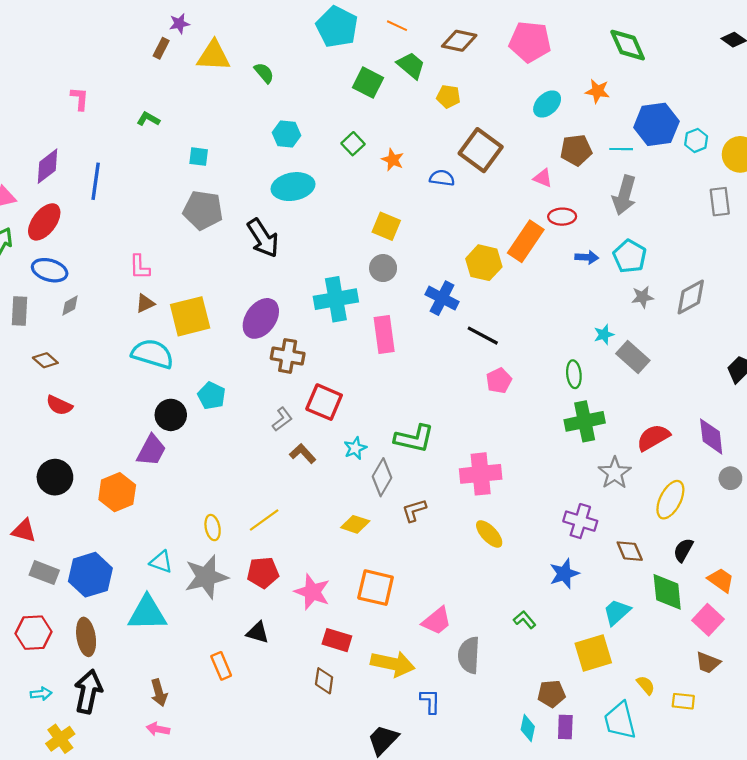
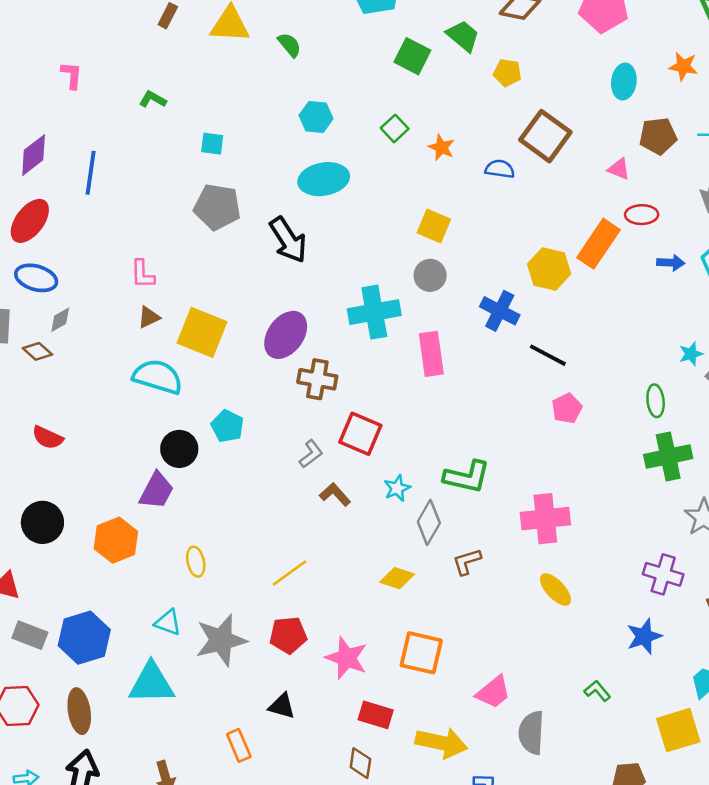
cyan ellipse: (547, 104) -> (624, 82), turned -40
yellow square: (190, 316) -> (202, 332), turned 36
brown diamond: (45, 360) -> (37, 351), moved
yellow ellipse: (213, 528) -> (196, 562), moved

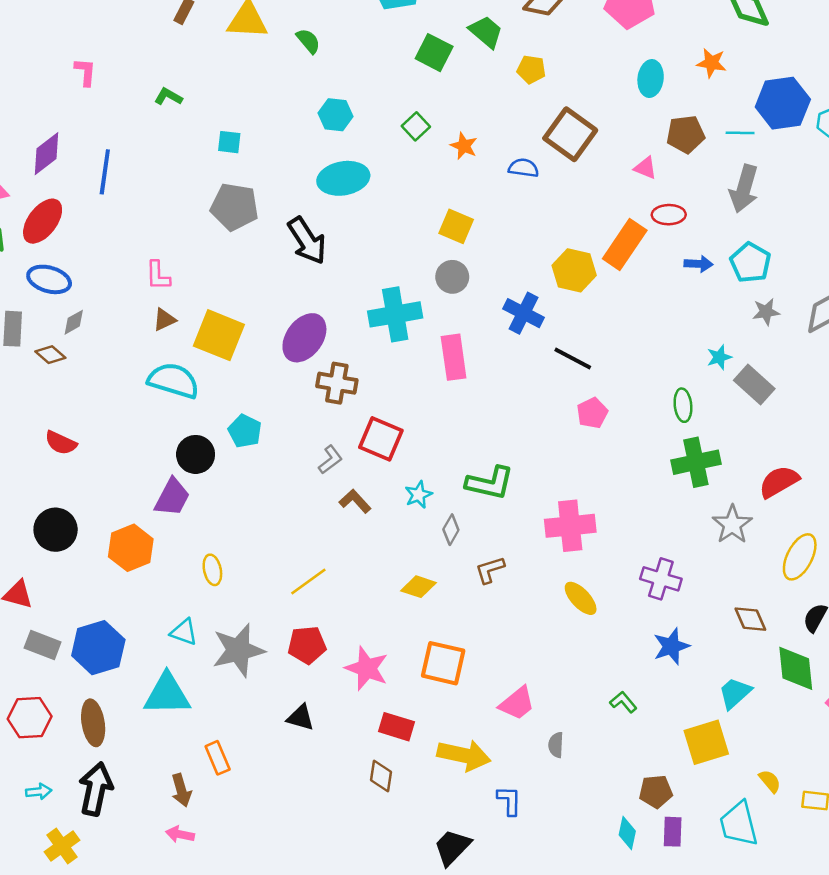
gray diamond: (429, 522) -> (451, 530), size x0.7
purple cross: (663, 574) -> (661, 579), moved
gray semicircle: (531, 733) -> (556, 745), size x0.6
orange rectangle: (239, 745) -> (218, 758), moved

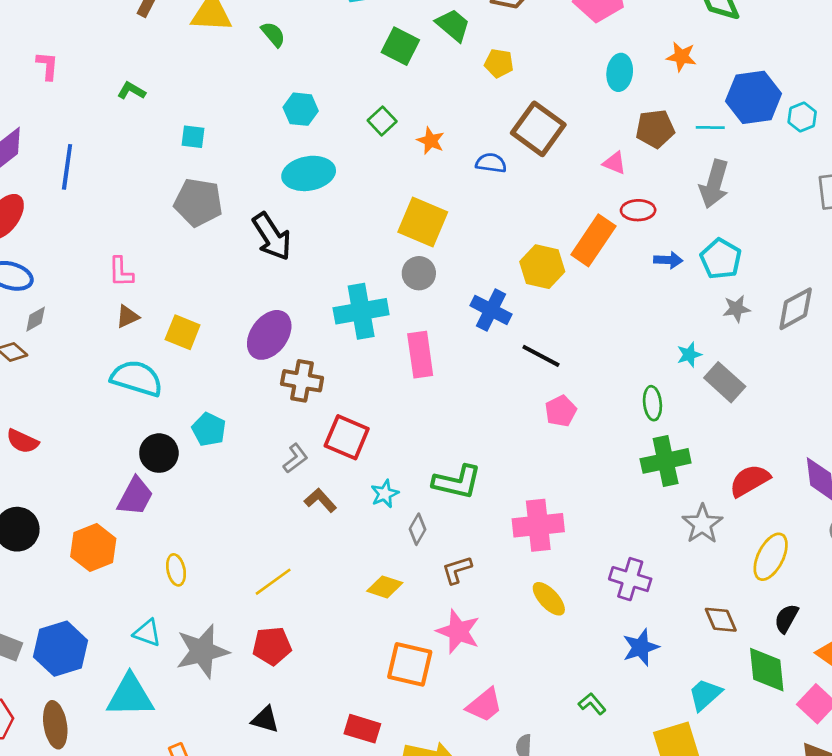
yellow square: (456, 226) -> (423, 222), size x1.4
yellow square: (219, 335) -> (183, 332), size x0.7
pink star: (367, 668) -> (458, 632), moved

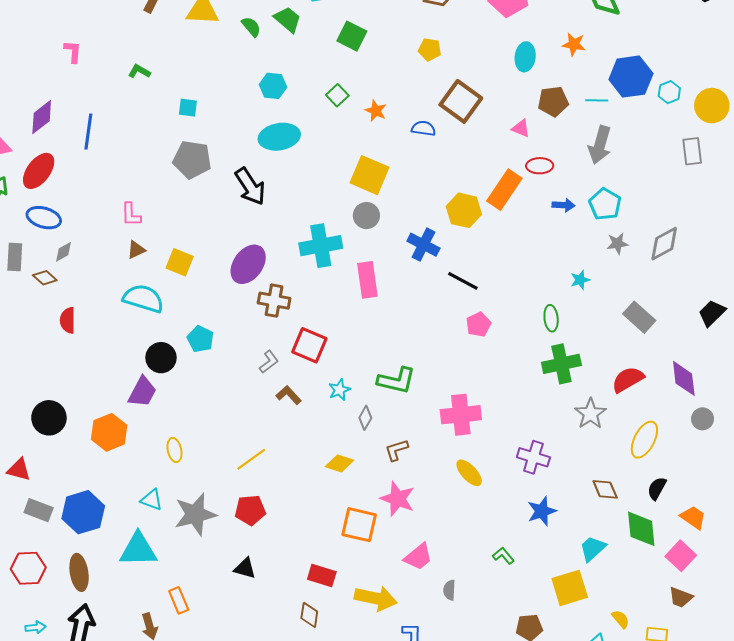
green trapezoid: (453, 25) -> (288, 19), moved
gray rectangle: (725, 382) -> (639, 317), moved
red semicircle: (22, 441) -> (68, 320), moved, turned 65

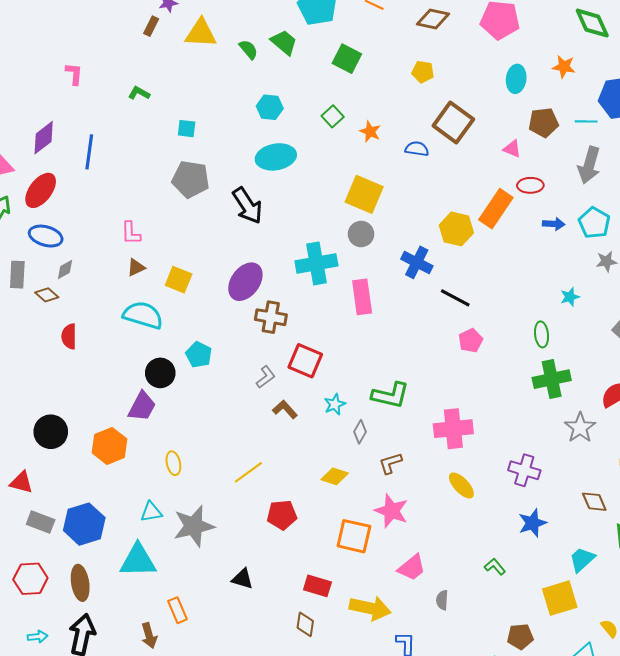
cyan triangle: (152, 500) -> (151, 512), turned -30
red pentagon: (250, 510) -> (282, 515), moved

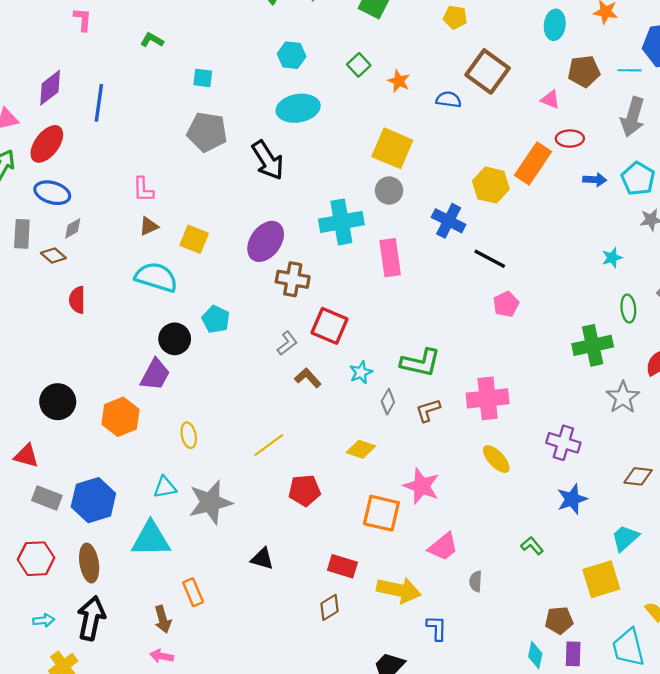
green ellipse: (542, 334) -> (628, 309), moved
brown L-shape: (390, 463) -> (428, 410), moved
brown diamond: (594, 502) -> (638, 476), turned -60
brown diamond: (305, 624) -> (329, 607), turned 50

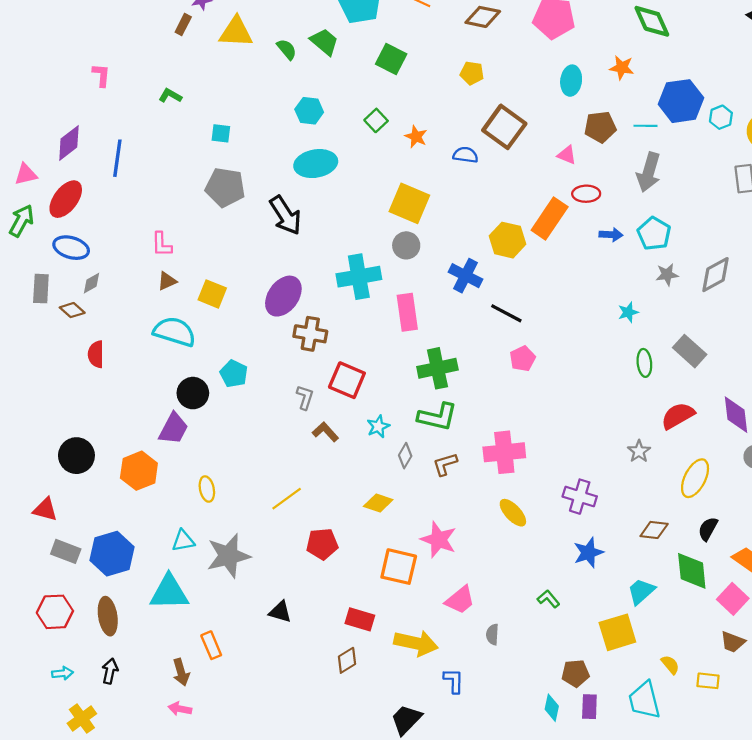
gray L-shape: (287, 343) -> (305, 397), turned -35
green cross: (593, 345) -> (437, 368), moved
gray star: (623, 397) -> (639, 451), size x0.7
black arrow: (91, 618) -> (110, 671), size x0.6

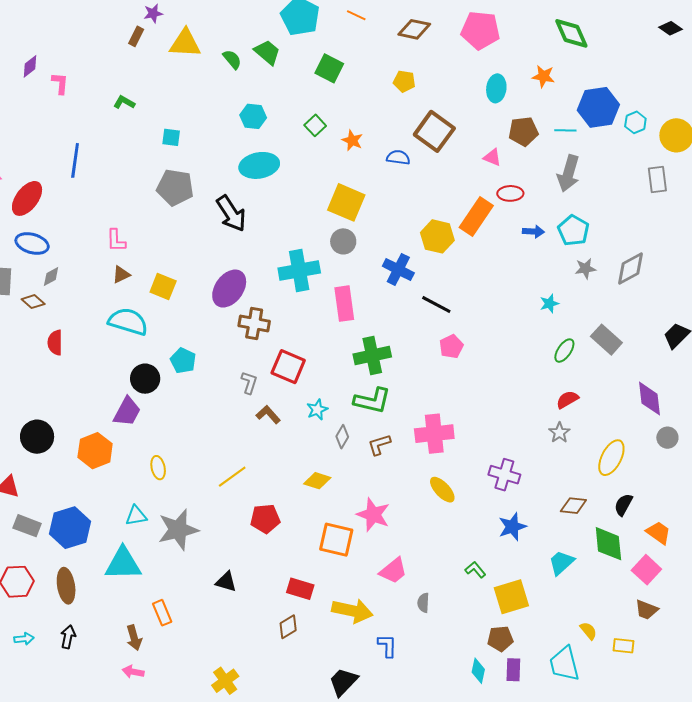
purple diamond: (69, 143) -> (30, 66), moved, size x0.7
green ellipse: (644, 363) -> (564, 351), turned 40
red semicircle: (678, 416) -> (567, 400), moved, size x0.7
yellow square: (617, 632) -> (511, 597), moved
yellow cross: (82, 719) -> (225, 681), moved

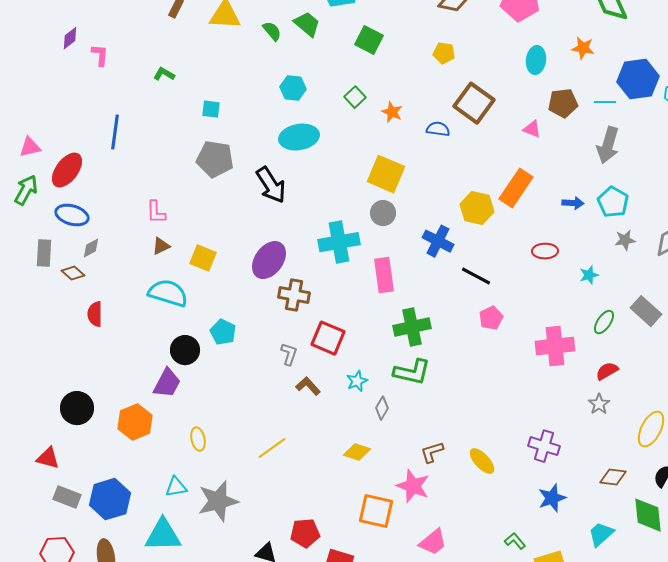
red ellipse: (510, 193) -> (545, 251), moved
pink cross: (434, 434) -> (555, 346), moved
brown L-shape: (379, 445) -> (432, 452), moved
red pentagon: (265, 519) -> (305, 533), moved

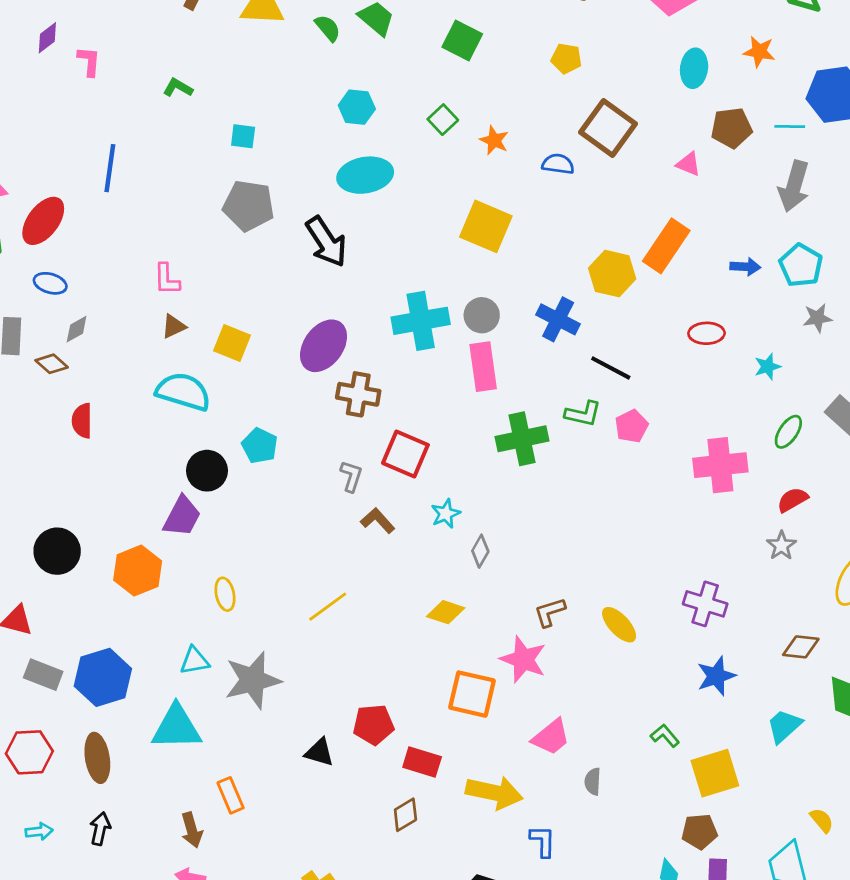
gray circle: (383, 213) -> (482, 315), moved
blue ellipse: (72, 215) -> (50, 283), size x0.7
green L-shape: (412, 372) -> (583, 414), moved, size x0.7

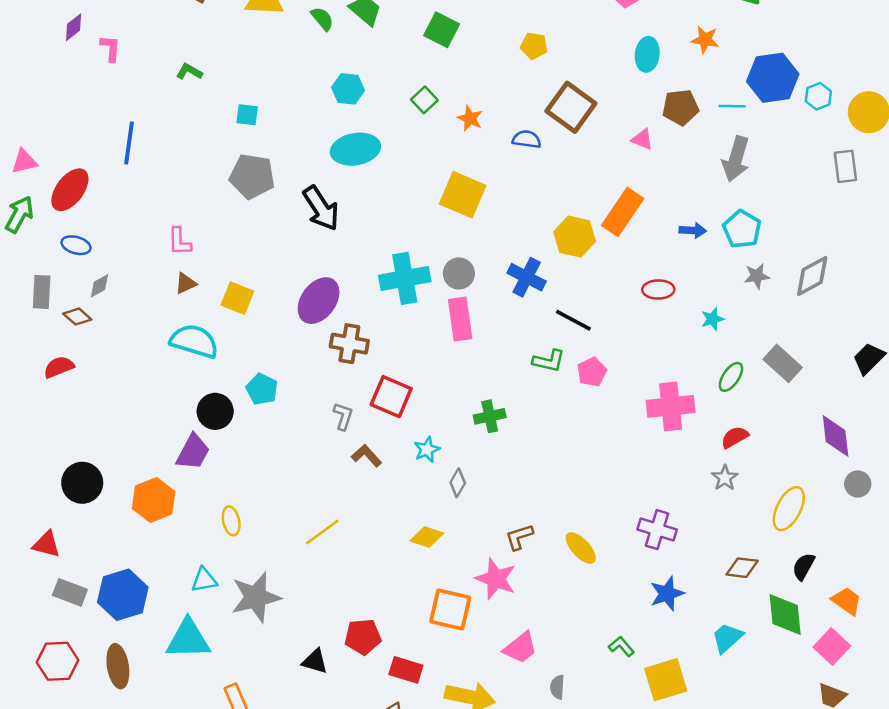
red semicircle: (82, 421) -> (59, 367), moved, turned 68
green cross: (522, 439) -> (490, 416), moved, size x0.7

